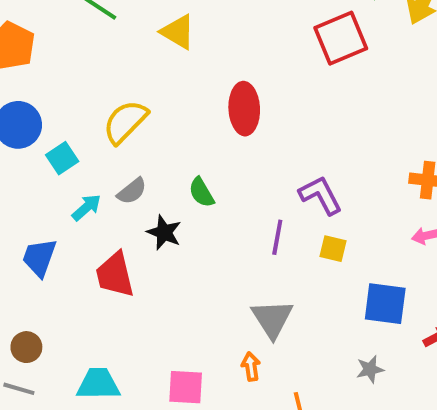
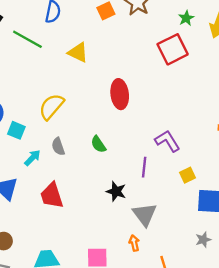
cyan square: (62, 158) -> (16, 130), turned -30
gray semicircle: (132, 191) -> (58, 146), turned 114
black star: (164, 233) -> (116, 191), moved
yellow square: (333, 249) -> (188, 175), moved, turned -35

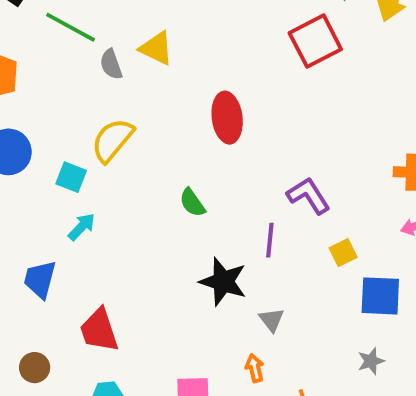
cyan square: (16, 130) -> (71, 177), moved
gray semicircle: (58, 146) -> (111, 64), moved
black star: (116, 191) -> (223, 282), size x1.4
red trapezoid: (52, 196) -> (99, 330), moved
gray triangle: (145, 214) -> (272, 320), size x0.6

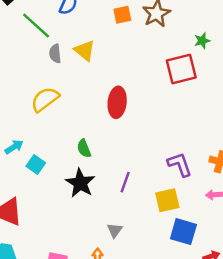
cyan square: (71, 177) -> (36, 165), moved
purple L-shape: (309, 196) -> (180, 164), moved
yellow square: (343, 253) -> (167, 200), size x1.5
black star: (223, 282) -> (80, 183), moved

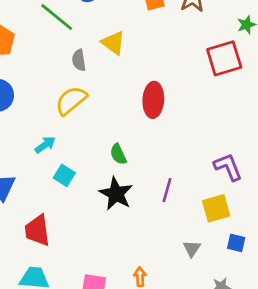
gray semicircle: (55, 54) -> (79, 60), moved
cyan arrow: (14, 147) -> (45, 145), moved
gray triangle: (115, 230) -> (192, 249), moved
blue square: (183, 232) -> (236, 243), size x0.6

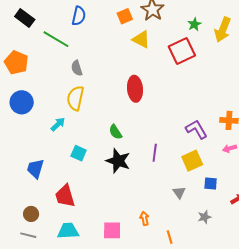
yellow triangle: (113, 43) -> (141, 39), moved
yellow semicircle: (71, 101) -> (75, 98), turned -30
cyan arrow: (45, 145) -> (58, 124), moved

